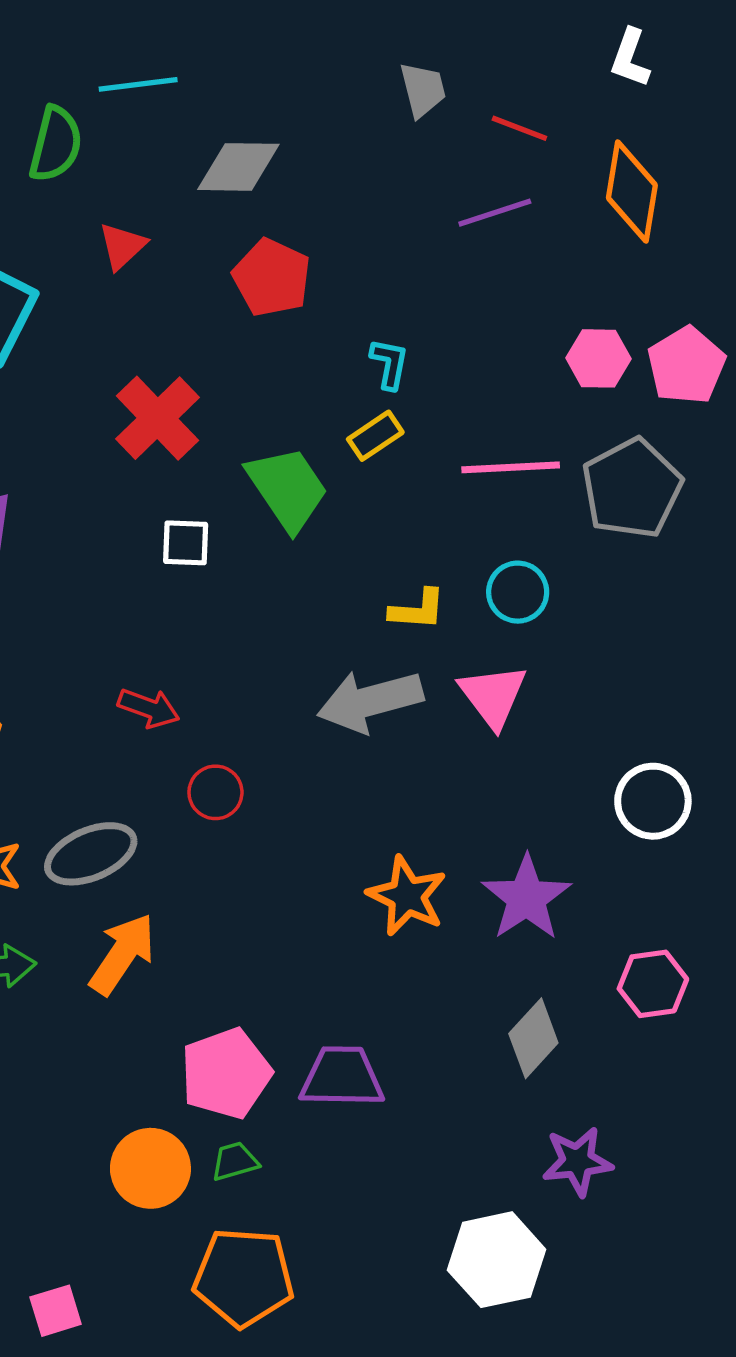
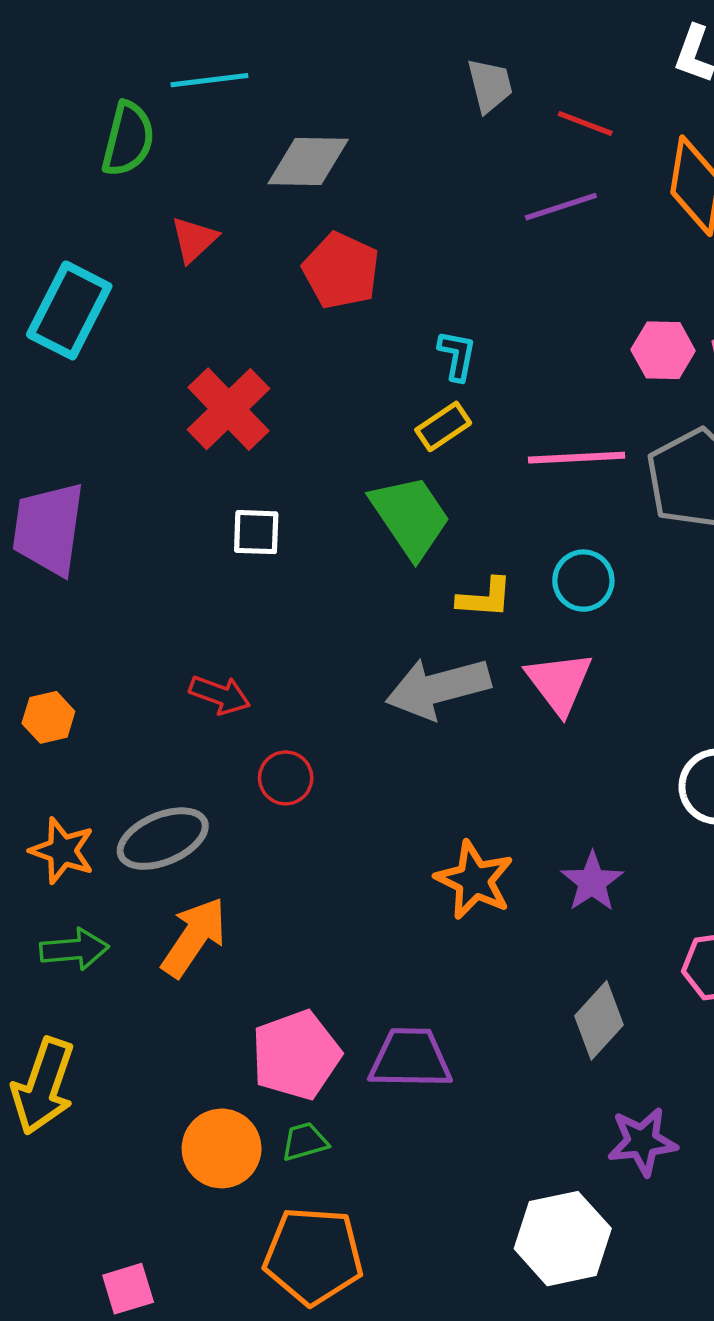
green trapezoid: (287, 488) -> (410, 516), moved
purple star: (526, 898) -> (592, 882), size x0.7

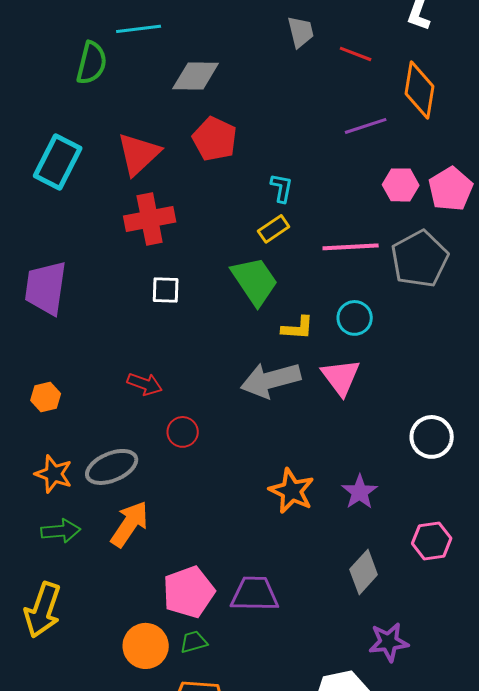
purple line: (561, 207) -> (366, 126), moved
red triangle: (194, 239) -> (139, 154), moved, size x1.6
red cross: (228, 409) -> (150, 219), turned 33

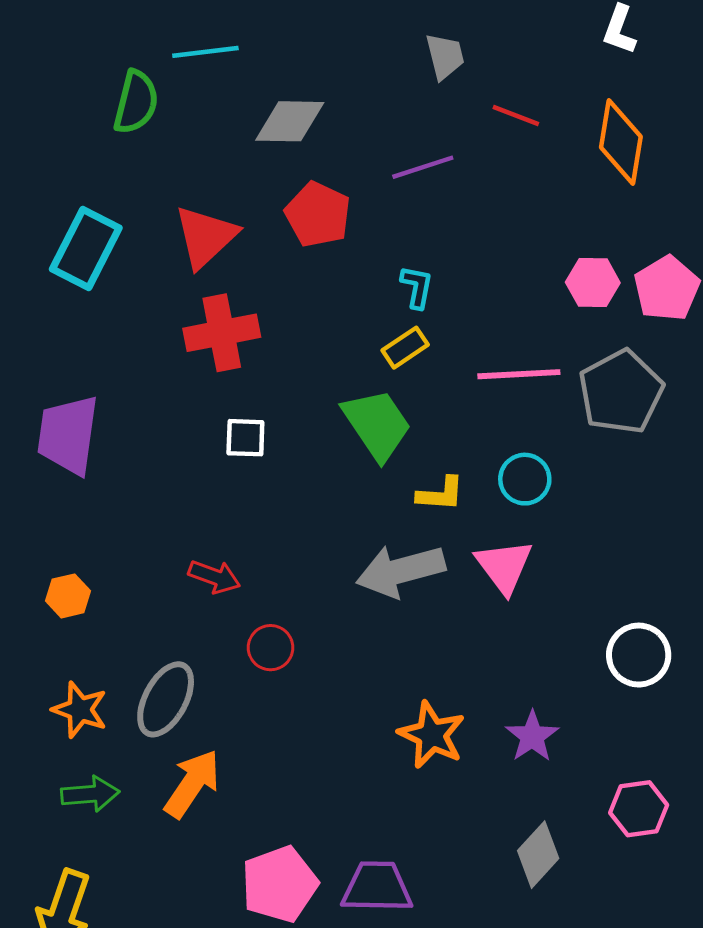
red line: (356, 54) -> (516, 115), moved
purple line: (366, 126) -> (423, 167), moved
gray ellipse: (112, 467) -> (166, 699), turned -39

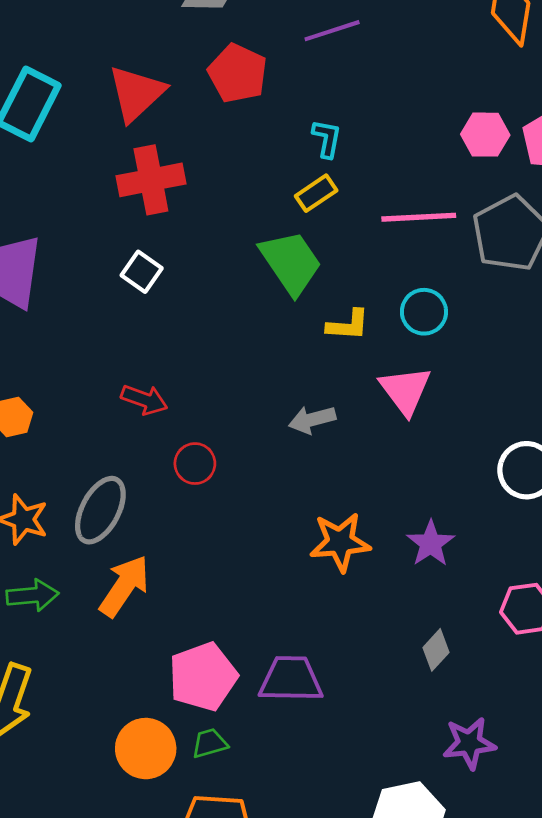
white square: (245, 438) -> (142, 272), moved, turned 33
gray arrow: (401, 571) -> (312, 420), moved, size x0.6
orange star: (432, 735) -> (340, 542), turned -30
gray diamond: (538, 855) -> (436, 650), size x0.7

